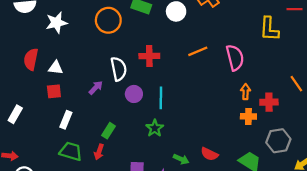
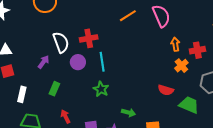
red cross: (149, 56) -> (89, 38), moved
orange cross: (248, 116) -> (181, 66), turned -32
green rectangle: (108, 131) -> (54, 89), moved
red arrow: (99, 152) -> (65, 116), moved, turned 144
red semicircle: (209, 154) -> (166, 90), moved

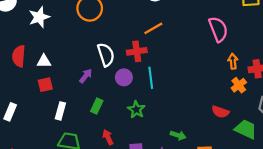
orange line: (128, 16) -> (153, 28), moved
green star: (101, 89) -> (136, 110), moved

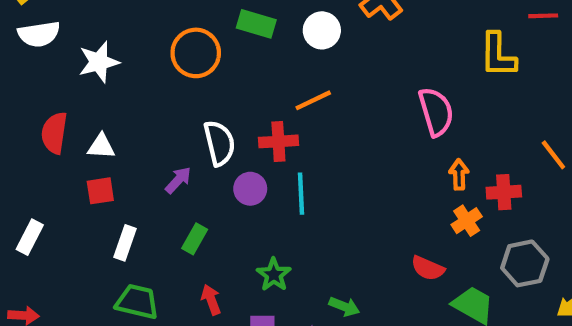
green star: (136, 110) -> (274, 275), moved

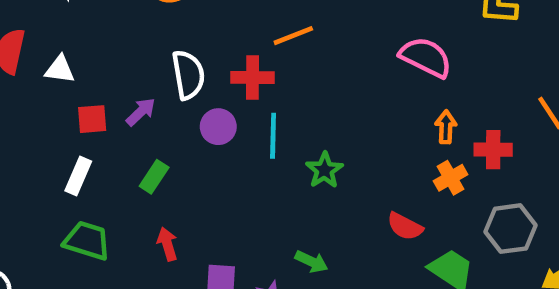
pink semicircle: (436, 112) -> (426, 57), turned -51
red square: (100, 191) -> (92, 119), moved
green star: (274, 275) -> (324, 170), moved

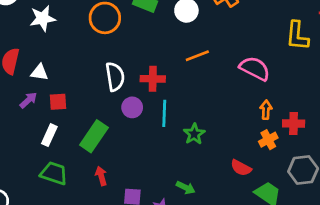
orange line: (293, 36) -> (197, 56), moved
purple arrow: (141, 112) -> (28, 100), moved
green rectangle: (154, 177) -> (94, 136), size x1.6

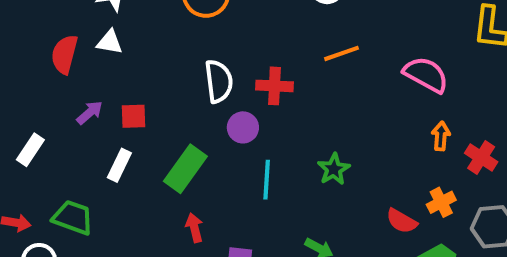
white triangle: (39, 72) -> (110, 42), moved
cyan line: (164, 113) -> (267, 180), moved
red cross: (294, 123) -> (481, 157), turned 30
orange cross: (268, 140) -> (441, 202), moved
green trapezoid: (54, 173) -> (73, 218), moved

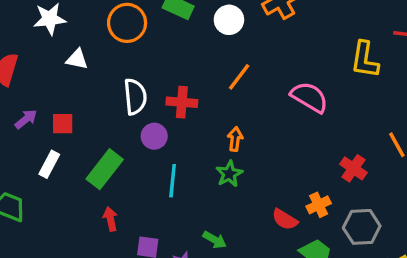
white triangle: (110, 42) -> (77, 59), moved
orange line: (341, 53) -> (239, 77), turned -36
orange arrow: (441, 136) -> (235, 139), moved

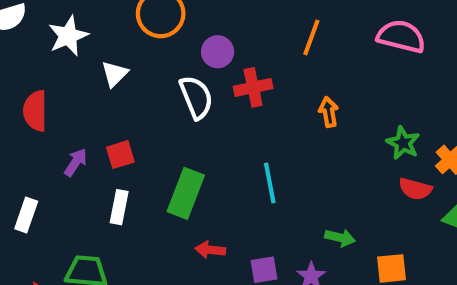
white triangle: (77, 59) -> (115, 74), turned -40
purple circle: (154, 136) -> (218, 52), moved
green star: (229, 174) -> (403, 143), moved
red arrow: (110, 219) -> (210, 250), turned -55

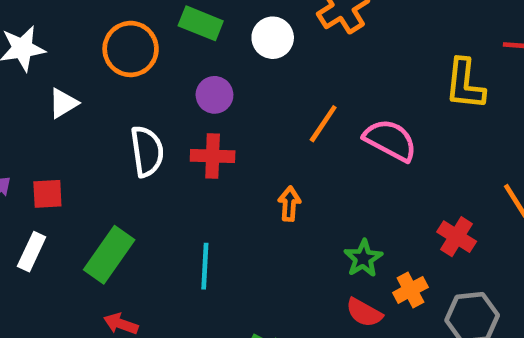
orange line: (311, 37) -> (323, 124), moved
purple circle: (218, 52) -> (214, 95), moved

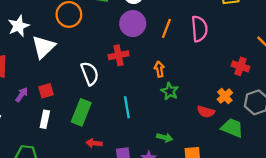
purple circle: (214, 95) -> (133, 24), moved, size x1.5
white triangle: (63, 103) -> (43, 47), size x1.6
pink semicircle: (390, 140) -> (199, 29), turned 70
white semicircle: (147, 151) -> (90, 74), moved
green star: (363, 258) -> (170, 91), moved

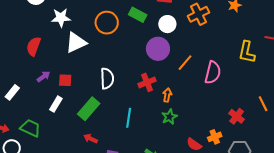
red cross: (119, 55) -> (147, 82), moved, turned -30

